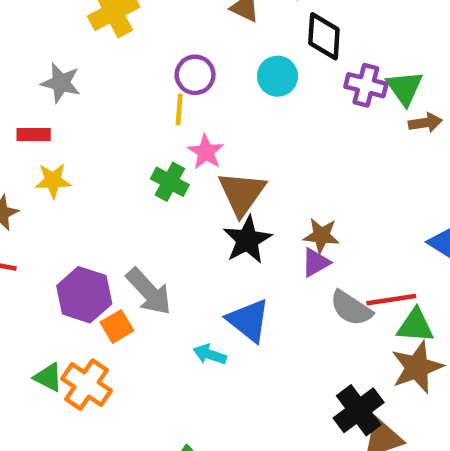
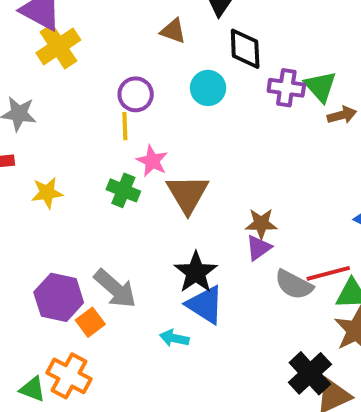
yellow star: (53, 181) -> (47, 193), moved
black star: (247, 240) -> (196, 272), moved
green triangle: (48, 377) -> (33, 389), moved

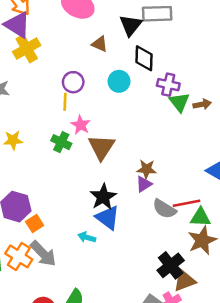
green triangle: (320, 87) -> (179, 102), moved
gray arrow: (115, 289) -> (43, 254), moved

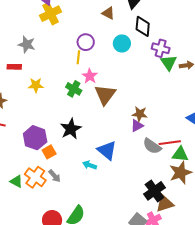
black star: (103, 197) -> (71, 129), moved
gray arrow: (43, 254) -> (55, 176), size x0.6

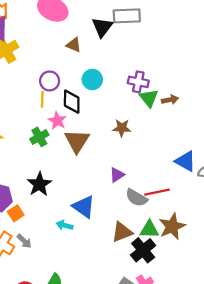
black diamond: (143, 26) -> (72, 102), moved
green cross: (74, 89) -> (39, 137), turned 35
brown star: (140, 114) -> (122, 128), moved
green triangle: (180, 154) -> (149, 229), moved
brown triangle: (165, 204) -> (122, 232), moved

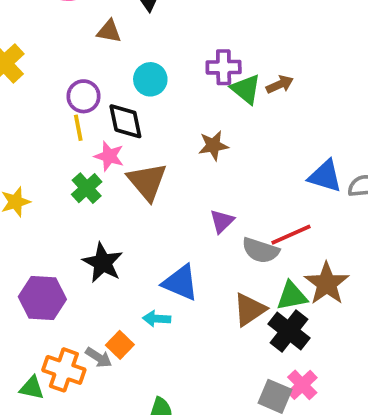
orange square: (16, 213) -> (120, 345), moved

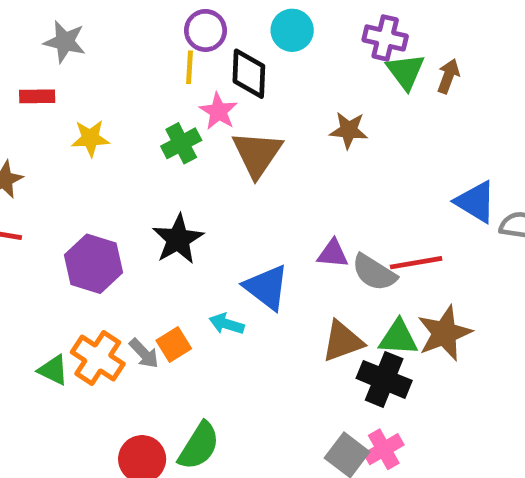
brown arrow: (280, 84) -> (448, 76), turned -60
purple triangle: (222, 221) -> (333, 254), moved, turned 36
black cross: (289, 331) -> (384, 379), turned -30

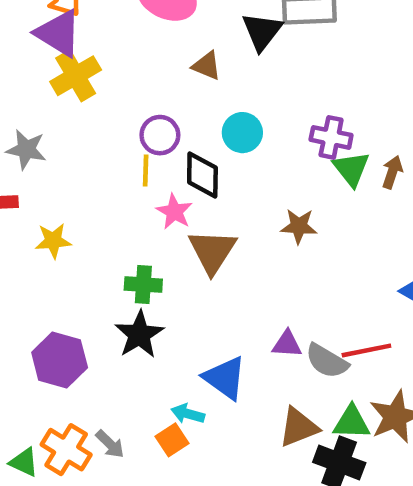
green cross: (181, 143) -> (143, 285), moved, turned 33
orange square: (174, 345) -> (172, 440), moved

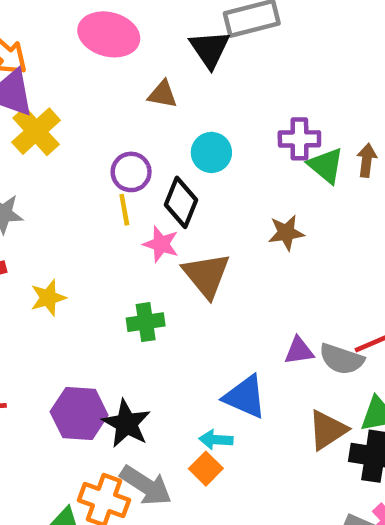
black diamond: (202, 175) -> (181, 202), turned 33
black star: (139, 334) -> (126, 423), moved
gray arrow: (110, 444) -> (146, 485), size x1.6

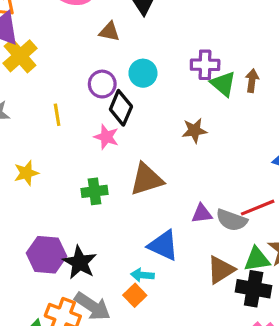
purple circle: (131, 172) -> (102, 84), moved
yellow line: (124, 210) -> (57, 115), moved
brown triangle: (206, 275) -> (146, 179), moved, turned 51

